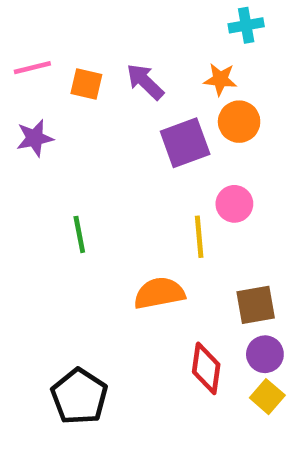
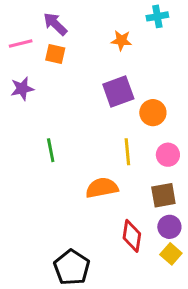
orange star: (220, 79) -> (121, 40), moved
purple arrow: (145, 82) -> (55, 24), moved
orange circle: (239, 122) -> (153, 113), moved
pink circle: (234, 204) -> (168, 155), moved
black pentagon: (79, 397) -> (72, 267), moved

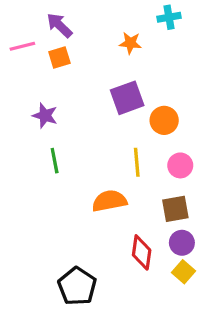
orange square: (55, 54) -> (59, 58), turned -30
purple star: (22, 89) -> (45, 115), moved, turned 30

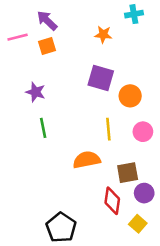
purple square: (127, 98) -> (101, 78), turned 36
brown square: (175, 209) -> (128, 173), moved
yellow square: (183, 272) -> (138, 224), moved

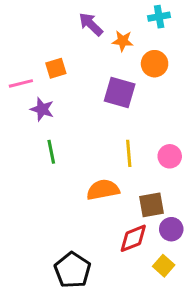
purple arrow: (47, 20) -> (91, 24), moved
pink line: (18, 37) -> (21, 83), moved
orange square: (47, 46) -> (56, 68), moved
orange circle: (130, 96) -> (155, 64), moved
red diamond: (112, 201) -> (133, 238), turned 60

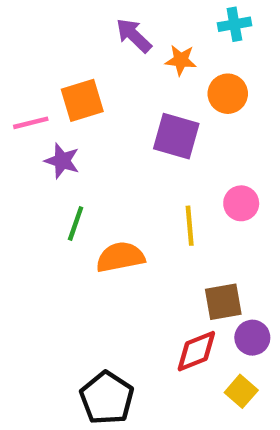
orange square: (56, 68) -> (82, 100), size x1.4
green line: (51, 152) -> (76, 223), turned 30
pink circle: (170, 156) -> (241, 203), moved
orange semicircle: (103, 190) -> (120, 257), moved

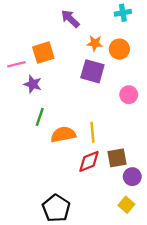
orange star: (181, 60) -> (95, 43), moved
pink circle: (241, 203) -> (129, 95), moved
yellow line: (190, 226) -> (92, 132), moved
red diamond: (196, 351) -> (89, 161), moved

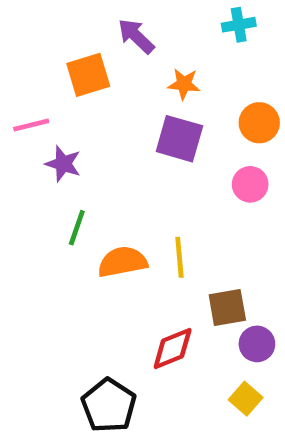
orange circle: (119, 49) -> (259, 123), moved
orange square: (43, 53) -> (88, 75), moved
red diamond: (89, 161) -> (173, 348), moved

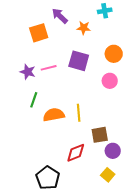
orange star: (184, 84) -> (84, 28), moved
pink line: (31, 125) -> (49, 68), moved

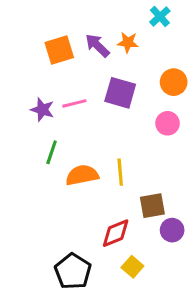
cyan cross: (105, 11) -> (160, 16), turned -32
purple arrow: (60, 16) -> (97, 45), moved
yellow square: (108, 175) -> (132, 267), moved

